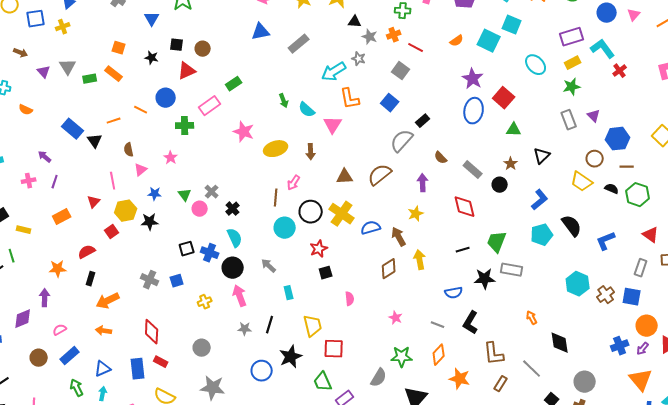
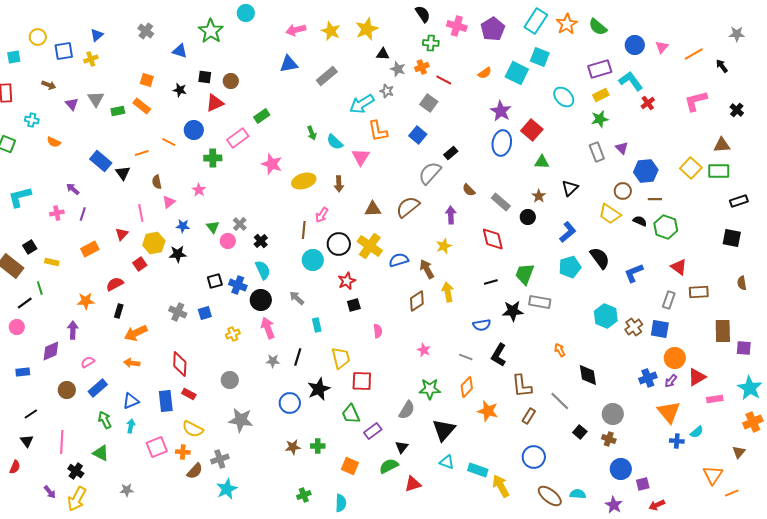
blue triangle: (152, 19) -> (180, 51), turned -42

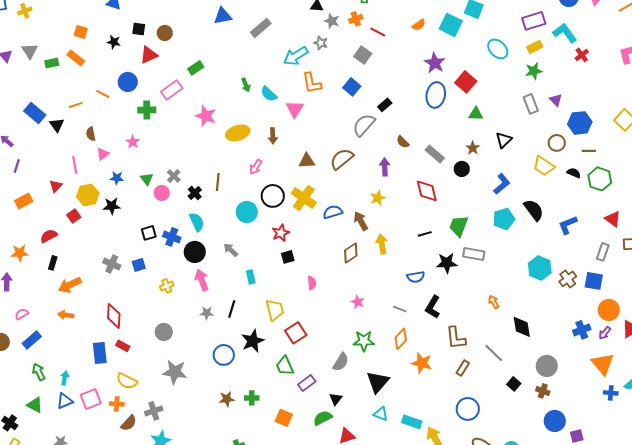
brown line: (304, 230) -> (218, 182), moved
red square: (362, 381) -> (296, 333), turned -35
blue triangle: (131, 401) -> (65, 401), moved

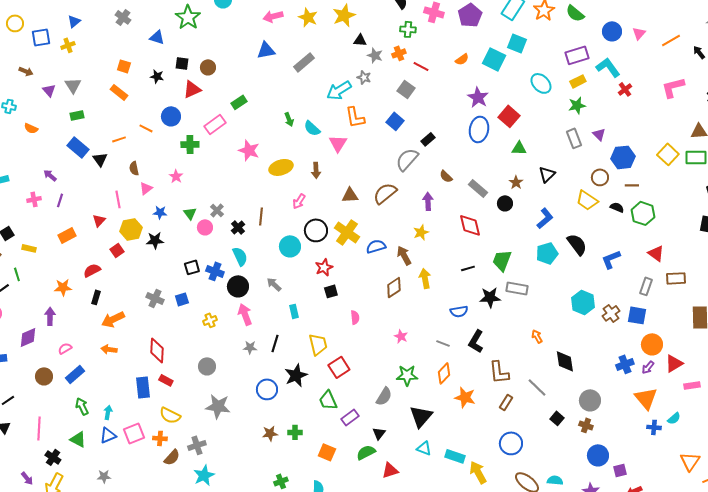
green rectangle: (52, 63) -> (77, 115), moved

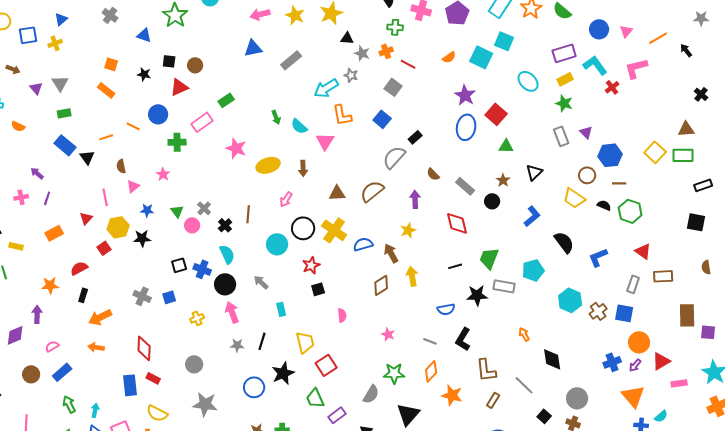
pink L-shape: (673, 87) -> (636, 68), moved
green star: (577, 105) -> (564, 103), turned 30
cyan pentagon: (547, 253) -> (533, 270), moved

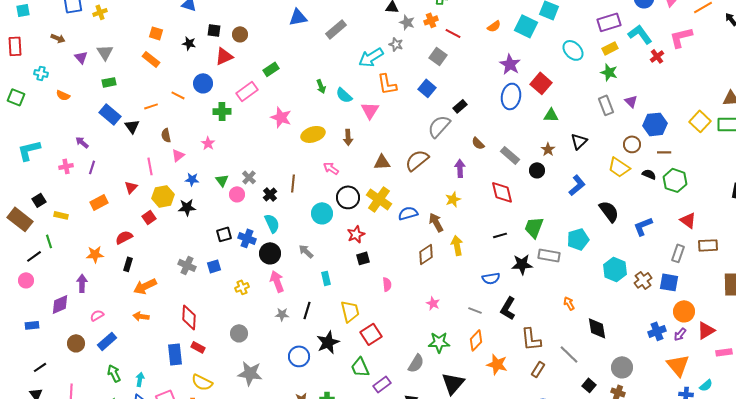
pink arrow: (286, 199) -> (331, 168), turned 91

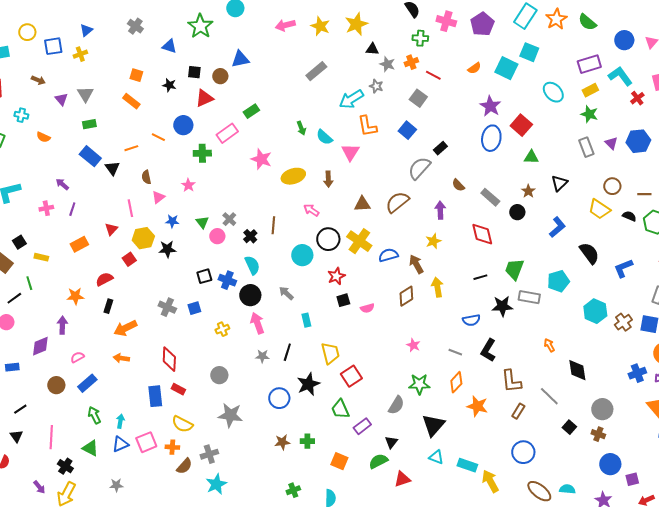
blue triangle: (298, 17) -> (240, 59), moved
blue hexagon: (655, 124) -> (638, 141), moved
pink semicircle: (387, 284) -> (367, 308), moved, turned 80

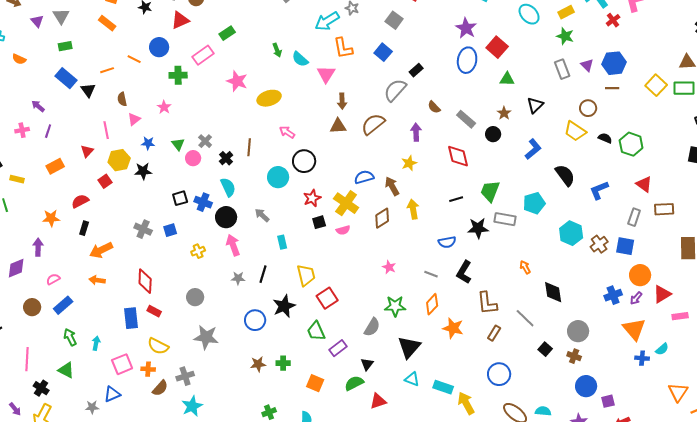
brown arrow: (328, 179) -> (342, 101), moved
brown line: (644, 194) -> (612, 88), moved
yellow cross: (359, 241) -> (346, 203), moved
blue triangle: (120, 444) -> (112, 394), moved

